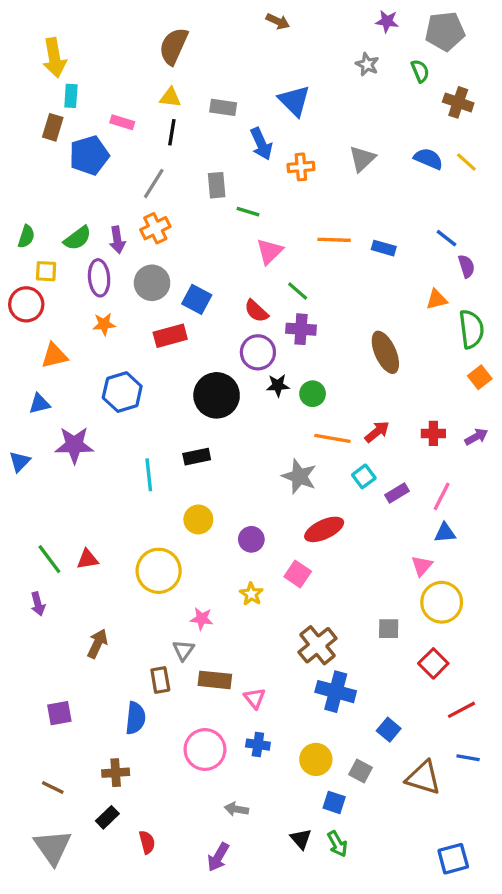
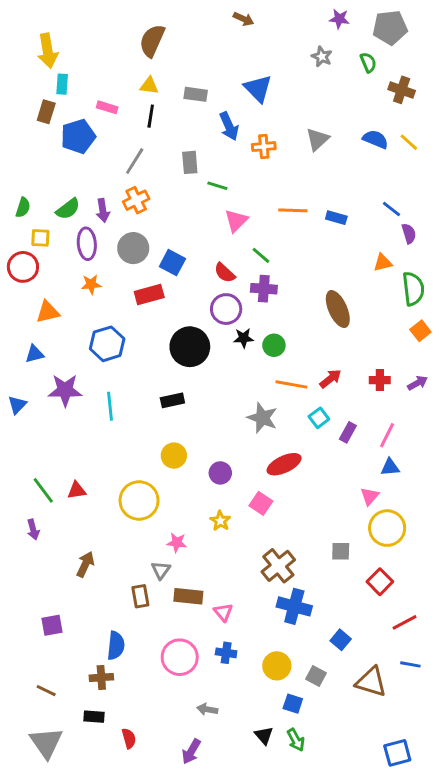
cyan line: (149, 475) -> (110, 406), moved
purple rectangle: (397, 493) -> (348, 432), turned -30
blue semicircle: (135, 718) -> (116, 646), moved
black rectangle: (107, 817) -> (94, 717), turned 48

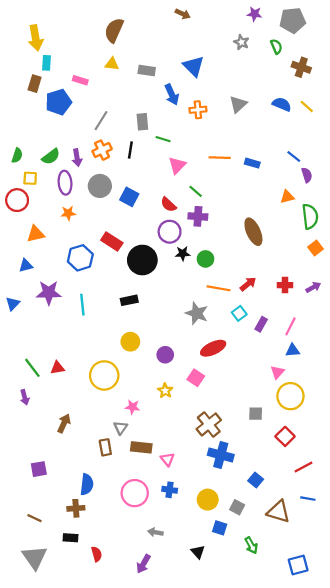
black line: (151, 116) -> (130, 150), moved
red rectangle: (149, 294) -> (112, 241), moved, turned 48
green arrow: (296, 740) -> (251, 545), moved

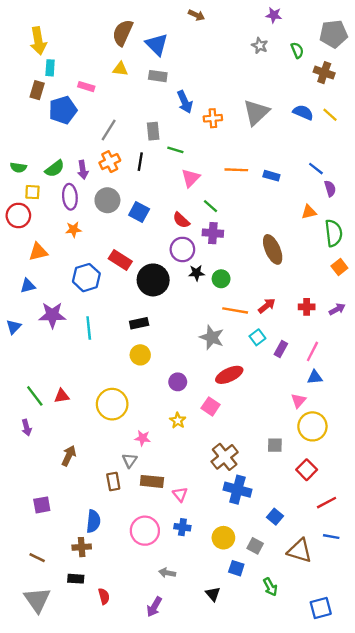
gray pentagon: (293, 20) -> (334, 34), moved
blue triangle: (194, 66) -> (157, 44), moved
gray triangle: (238, 104) -> (256, 112), size x1.4
green semicircle: (17, 155) -> (18, 167), turned 80
yellow circle: (130, 342) -> (140, 355), moved

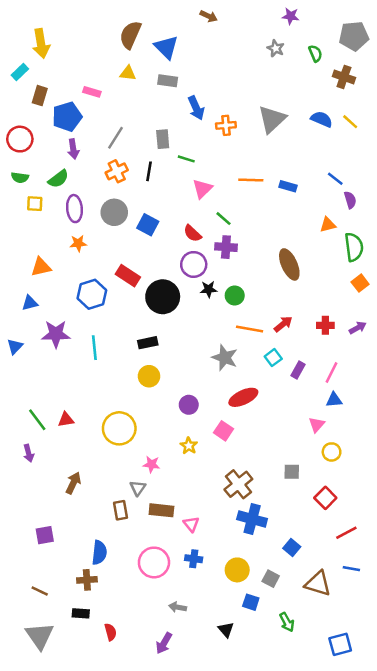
cyan rectangle: (50, 68) -> (20, 72), moved, turned 42
purple arrow: (83, 170) -> (73, 149), moved
red circle: (18, 215) -> (20, 139), moved
yellow circle: (312, 426) -> (332, 452), size x0.6

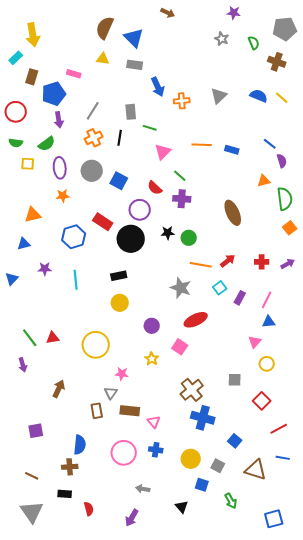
gray triangle: (272, 119) -> (219, 96), size x0.7
purple circle: (194, 264) -> (140, 210), moved
purple star: (56, 334) -> (45, 269), size x0.6

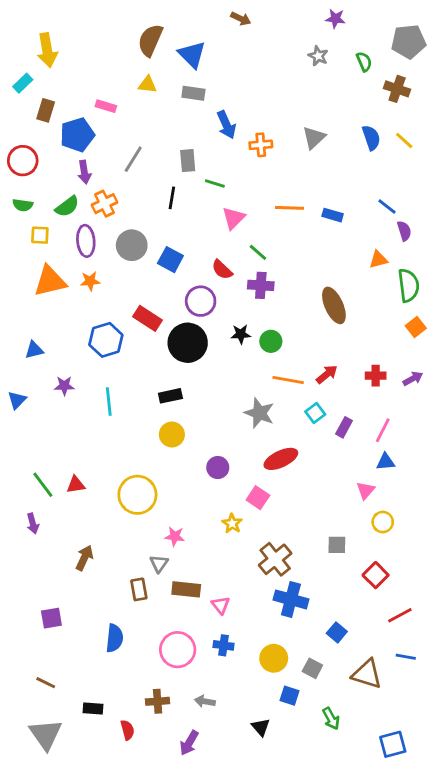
blue semicircle: (259, 96) -> (371, 138), turned 48
orange cross: (94, 138) -> (104, 204), moved
orange triangle: (33, 215) -> (50, 281), moved, size x1.4
yellow star: (152, 359) -> (232, 523), moved
brown cross: (70, 467) -> (158, 701), moved

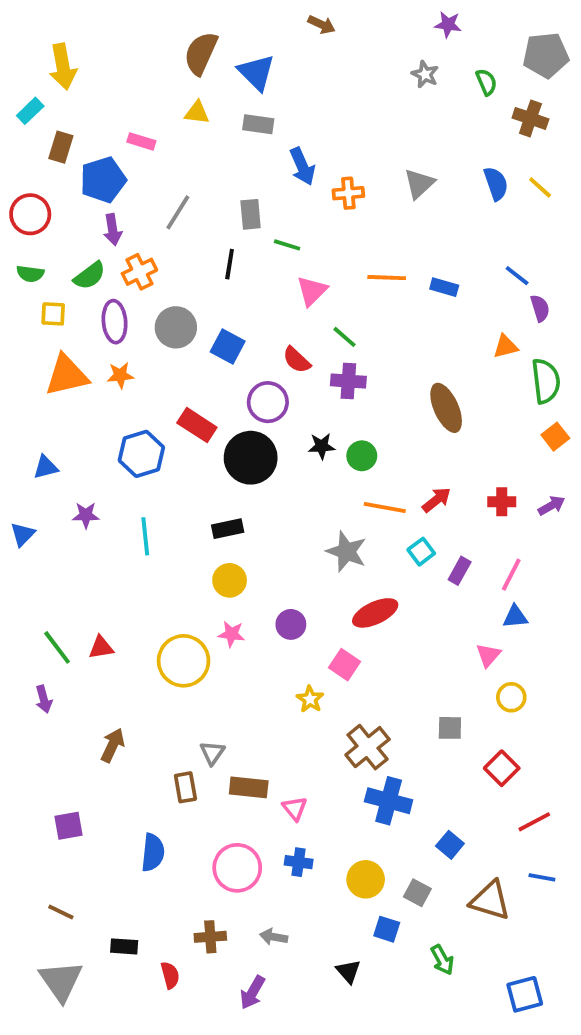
pink star: (175, 536) -> (231, 634), moved

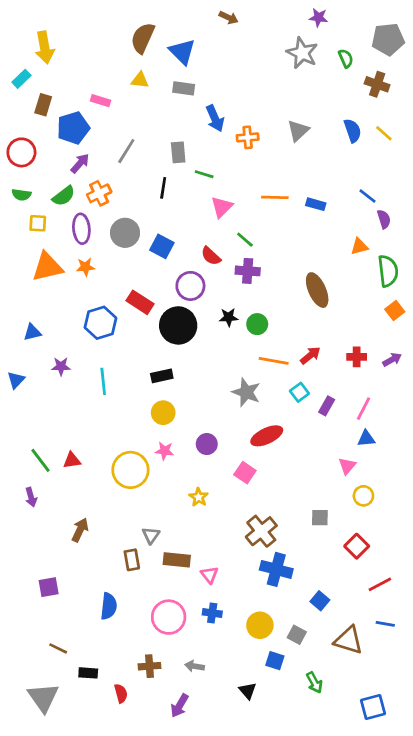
gray star: (425, 74) -> (302, 53), size x1.6
purple arrow: (113, 230) -> (80, 163), turned -130
yellow star: (310, 699) -> (199, 497), moved
brown line: (61, 912) -> (58, 648), moved

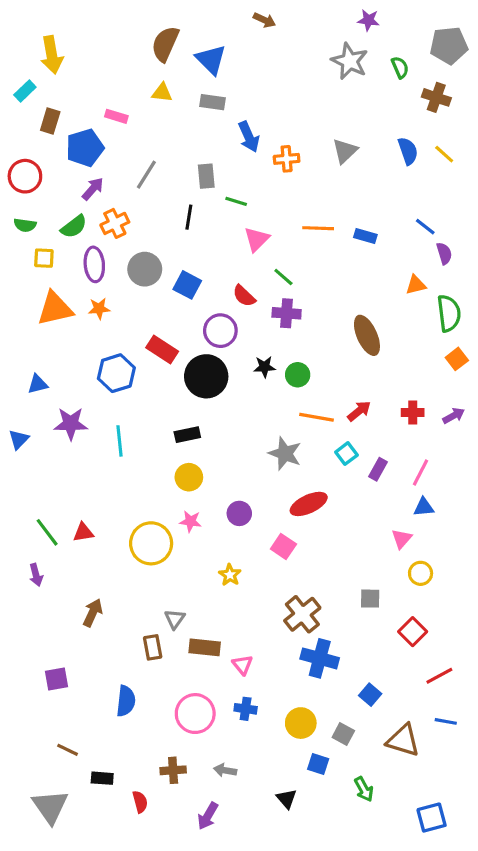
purple star: (61, 366) -> (71, 424), size x1.5

